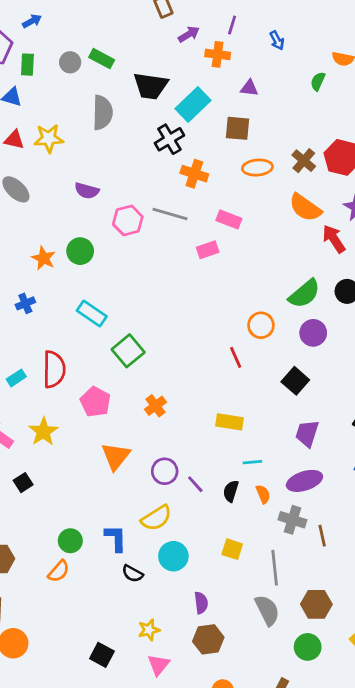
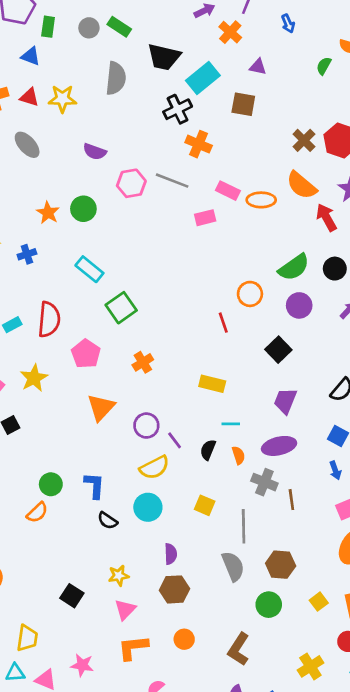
orange cross: (218, 54) -> (230, 32), turned 30
orange ellipse: (257, 168) -> (261, 200), moved
yellow semicircle: (156, 518) -> (154, 467), moved

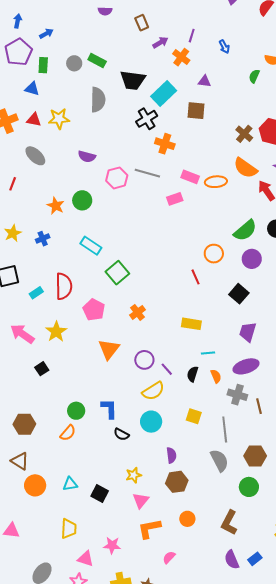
cyan triangle: (15, 673) -> (70, 484), moved

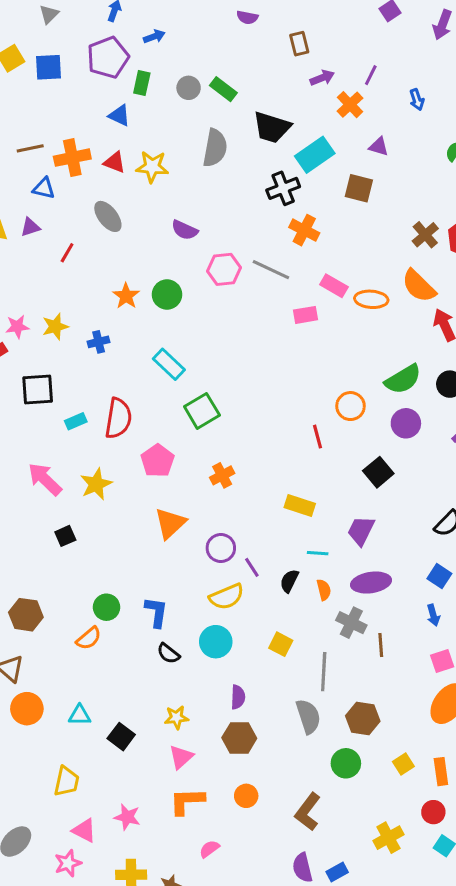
purple trapezoid: (248, 332) -> (361, 531), moved

